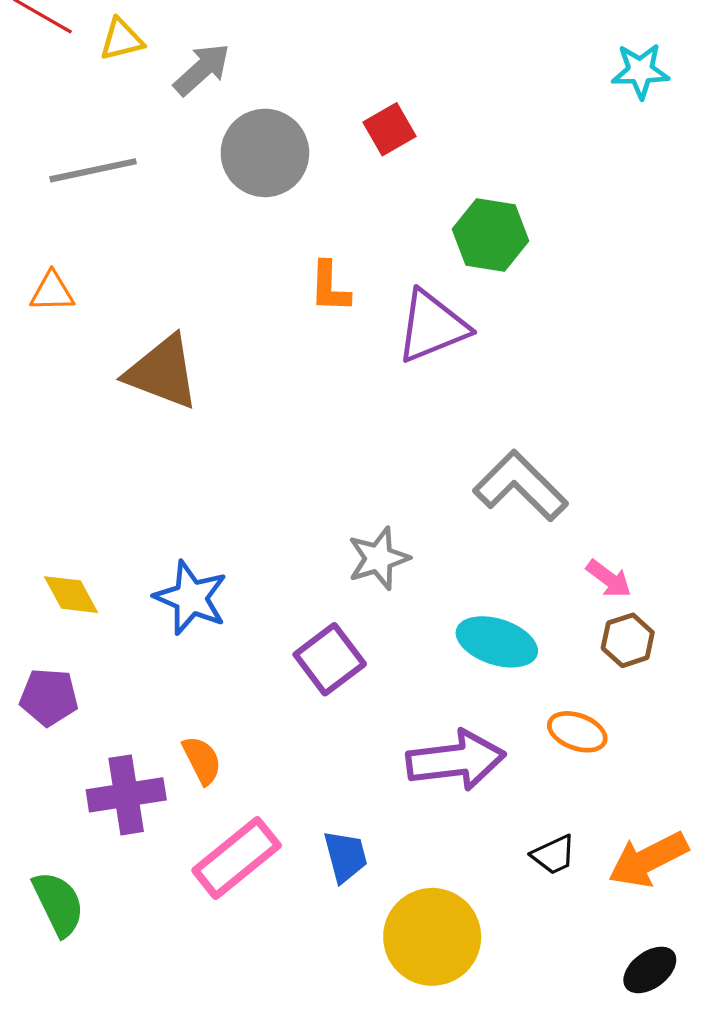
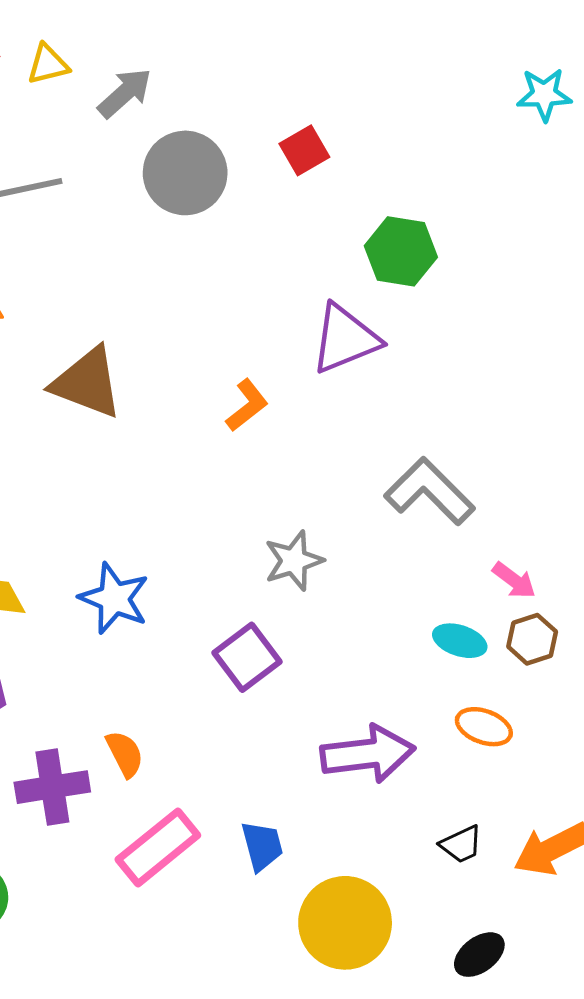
orange L-shape: (330, 287) -> (247, 405), moved, turned -130
cyan ellipse: (497, 642) -> (460, 641), moved, size x0.7
black ellipse: (650, 970) -> (479, 955), moved

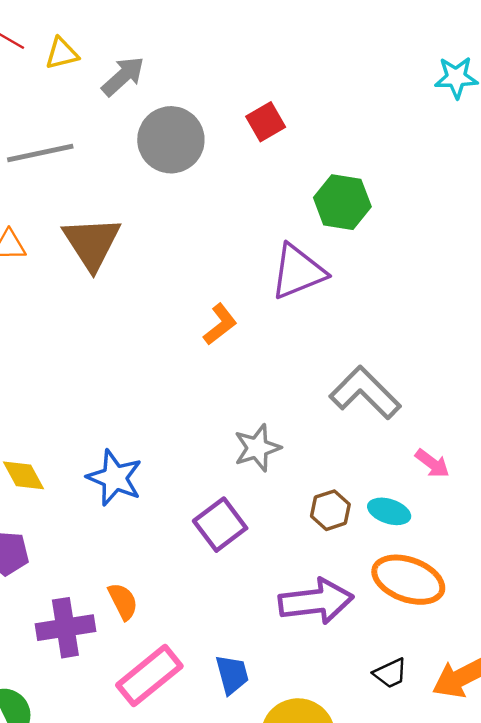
brown triangle: (87, 383) -> (92, 243), moved, turned 36
brown hexagon: (532, 639) -> (330, 510), moved
orange ellipse: (484, 727) -> (408, 580), size x1.6

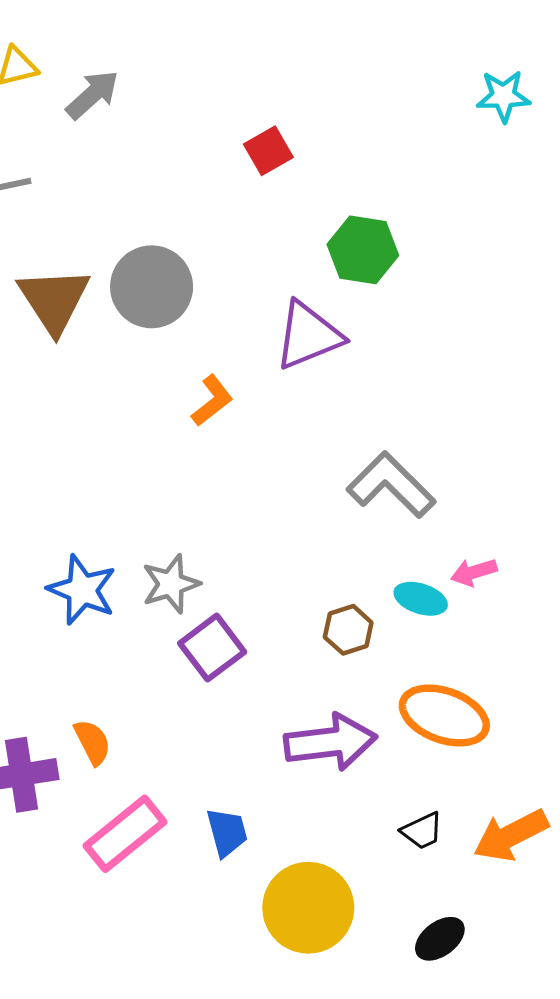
gray circle: (171, 140) -> (152, 287), moved
gray star: (257, 448) -> (171, 584), moved
pink arrow: (432, 463) -> (474, 572), turned 126
cyan ellipse: (389, 511) -> (421, 599), moved

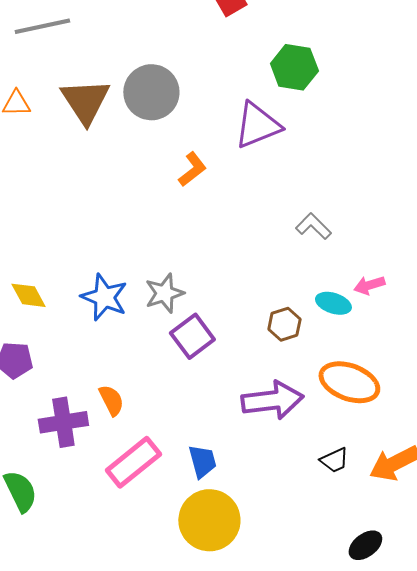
gray L-shape: (391, 485) -> (313, 226), size x0.6
yellow circle: (308, 908) -> (209, 520), moved
black ellipse: (440, 939) -> (365, 545), moved

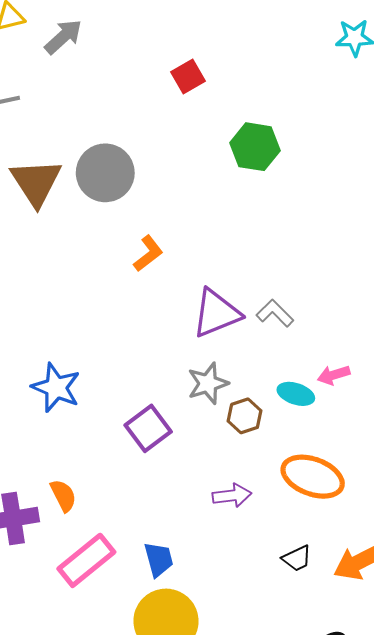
purple triangle: (257, 125) -> (216, 313), moved
gray star: (164, 293) -> (208, 383), moved
purple arrow: (272, 400) -> (232, 495), size x0.6

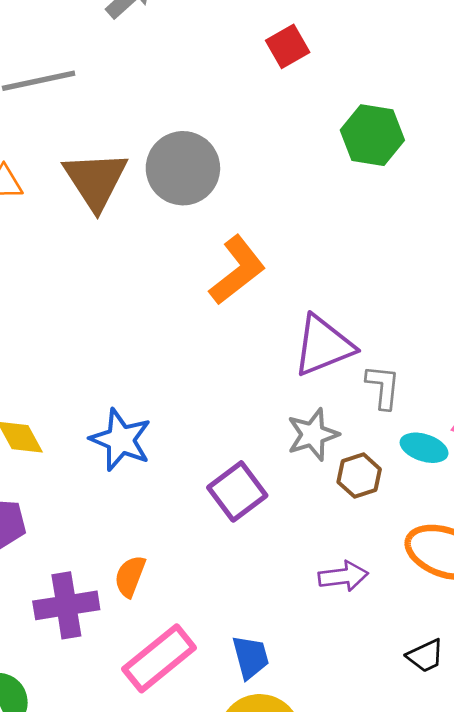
orange L-shape: (148, 254) -> (237, 270), size x1.5
gray L-shape: (275, 313) -> (383, 387), moved, turned 51
orange semicircle: (63, 495) -> (130, 576), turned -132

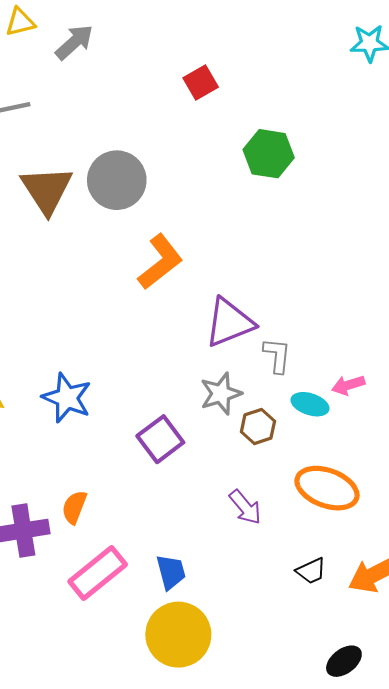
purple arrow: (343, 576) -> (245, 507), turned 57

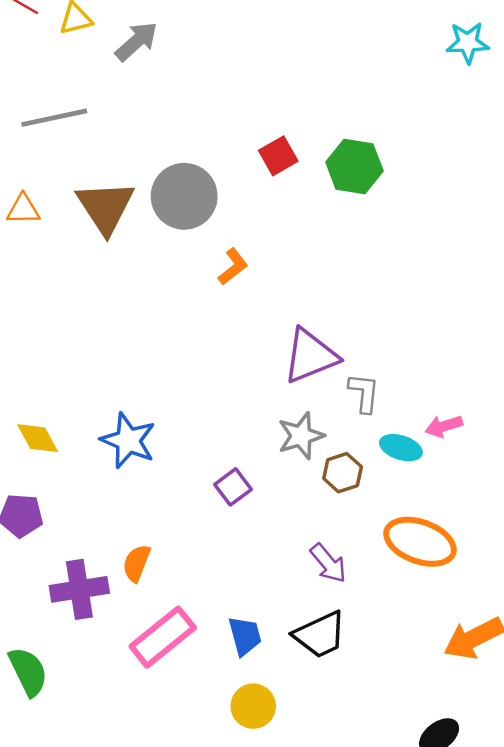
red square: (201, 83) -> (278, 156), moved
orange L-shape: (160, 262) -> (233, 267), moved, size x0.6
purple square: (160, 439) -> (233, 487), size x0.7
black trapezoid: (311, 571) -> (320, 635), moved, size x1.6
yellow circle: (178, 635) -> (253, 706), size x0.6

